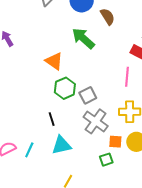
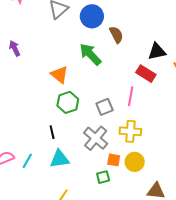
gray square: (88, 95) -> (105, 107), moved

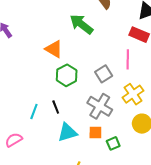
yellow cross: (130, 131) -> (133, 94), turned -30
orange square: (114, 160) -> (95, 133), moved
cyan line: (27, 161) -> (34, 111), moved

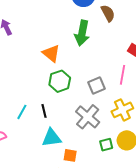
green arrow: (81, 24) -> (82, 33), turned -125
orange square: (95, 133) -> (70, 155), moved
green square: (113, 143) -> (106, 145), moved

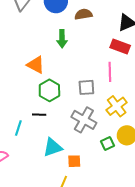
brown semicircle: (108, 13) -> (83, 14), turned -60
green arrow: (82, 33) -> (62, 39), size x0.7
gray square: (96, 86) -> (86, 87), turned 30
black line: (44, 111) -> (39, 115), moved, turned -64

